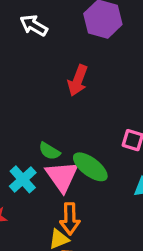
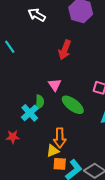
green semicircle: (49, 151) -> (40, 102), moved, turned -120
pink triangle: (62, 176) -> (55, 85), moved, size x0.6

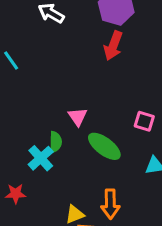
red arrow: (65, 50) -> (113, 46), moved
orange arrow: (60, 138) -> (110, 204), moved

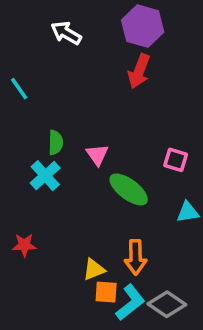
green semicircle: (56, 142) -> (56, 143), moved
cyan cross: (41, 158) -> (45, 176), moved

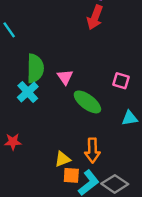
green semicircle: (56, 143) -> (35, 68), size x1.6

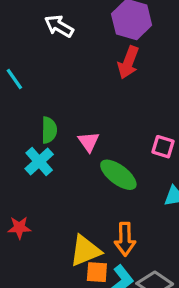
green semicircle: (35, 68) -> (49, 130), size x0.7
yellow triangle: (63, 159) -> (85, 251), size x1.5

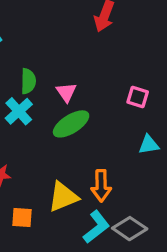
green ellipse: (118, 175) -> (71, 124), moved, turned -69
orange square: (97, 272) -> (22, 217), moved

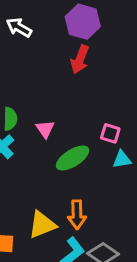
green ellipse: (71, 124) -> (73, 158), moved
cyan triangle: (149, 145) -> (122, 159), moved

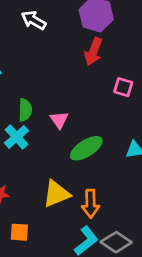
pink square: (110, 133) -> (123, 87), moved
yellow triangle: (42, 225) -> (56, 194), moved

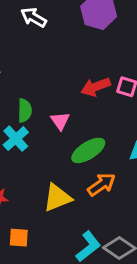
red arrow: (93, 52) -> (96, 87), moved, turned 48
orange arrow: (91, 204) -> (102, 184), moved, turned -124

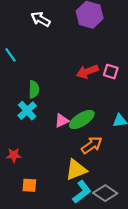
pink triangle: (60, 121) -> (62, 121), moved, turned 40
yellow triangle: (57, 198) -> (76, 170), moved

